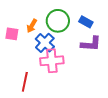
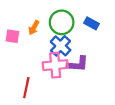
blue cross: (45, 43) -> (61, 46), moved
purple L-shape: (91, 44) -> (78, 64), moved

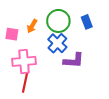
blue rectangle: (92, 23) -> (87, 22), turned 40
pink cross: (55, 65) -> (24, 61), moved

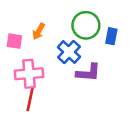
green circle: (58, 21) -> (86, 25), moved
blue rectangle: (87, 22) -> (111, 36), moved, turned 32

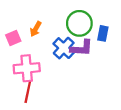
pink square: (14, 41) -> (13, 38), turned -32
purple L-shape: (88, 73) -> (82, 48), moved

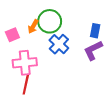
green circle: (79, 23) -> (50, 21), moved
purple L-shape: (82, 48) -> (93, 50), moved, turned 150

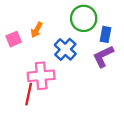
green circle: (50, 21) -> (84, 18), moved
pink cross: (25, 63) -> (41, 76), moved

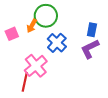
green circle: (84, 18) -> (46, 16), moved
pink cross: (41, 76) -> (36, 66), turned -35

